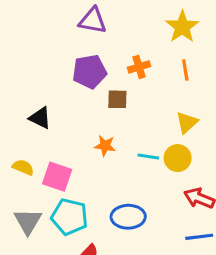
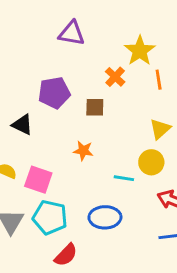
yellow star: (182, 27) -> (140, 51), moved
orange cross: (139, 67) -> (115, 77), turned -30
purple pentagon: (90, 72) -> (54, 93), moved
cyan line: (148, 157) -> (124, 178), moved

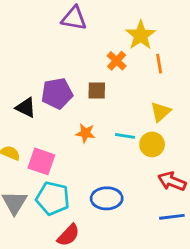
purple pentagon: (54, 93) -> (57, 93), moved
cyan line: (124, 178) -> (125, 136), moved

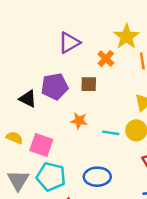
purple triangle: (74, 18) -> (69, 43), moved, turned -40
cyan line: (125, 136) -> (111, 133), moved

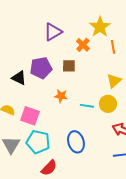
blue ellipse: (97, 177) -> (76, 142), turned 75

